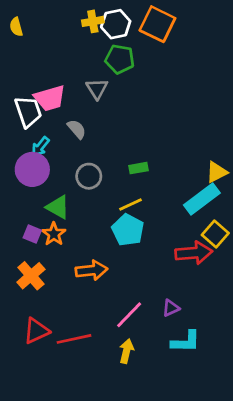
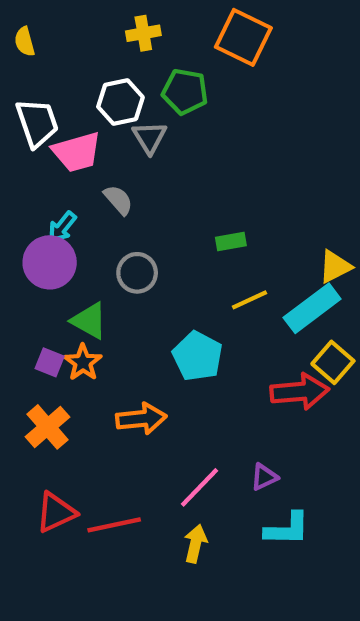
white hexagon: (116, 24) -> (120, 102), moved
white trapezoid: (28, 112) -> (37, 123), moved
green rectangle: (139, 168) -> (231, 242), moved
yellow line: (130, 204) -> (250, 300), moved

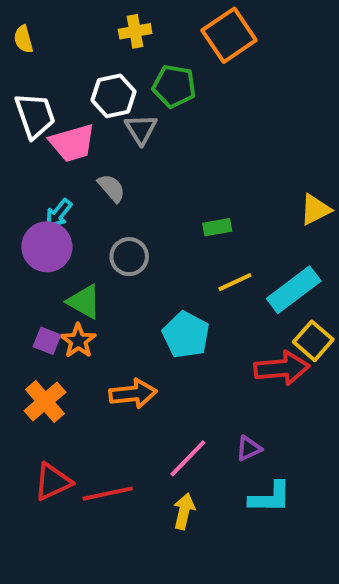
orange square: (243, 37) -> (229, 35), turned 30
yellow triangle: (335, 267) -> (315, 210), moved

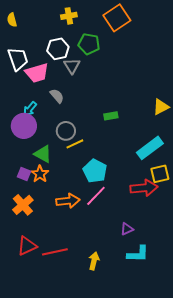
yellow line: (235, 282) -> (75, 144), moved
yellow square: (313, 341) -> (160, 174), turned 36
pink line: (188, 458) -> (96, 196), moved

